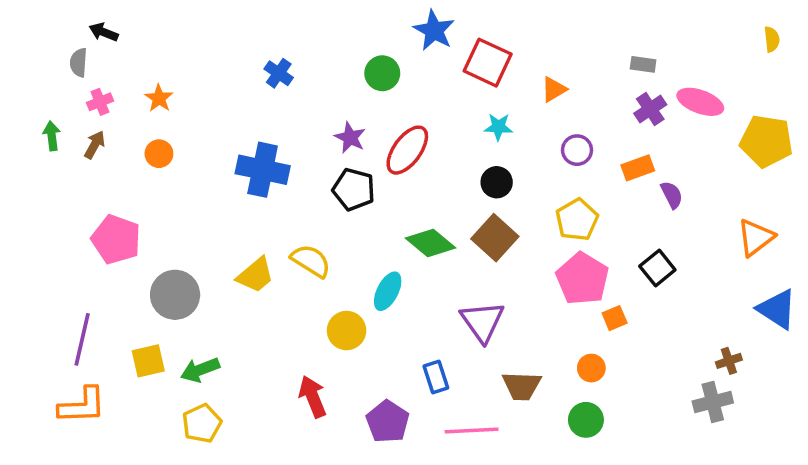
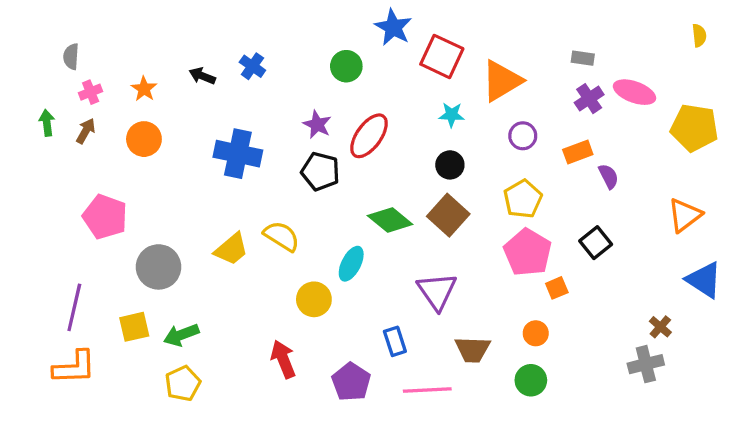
black arrow: (104, 32) -> (202, 76), moved
orange triangle: (554, 89) -> (502, 81), size x1.8
orange circle: (159, 154) -> (144, 139), size x1.4
brown cross: (729, 361) -> (660, 327), turned -30

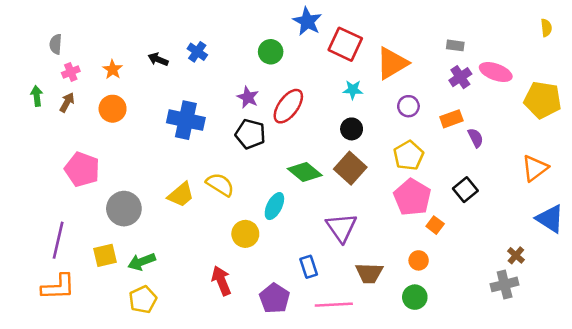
orange square: (557, 288) -> (435, 225), turned -30

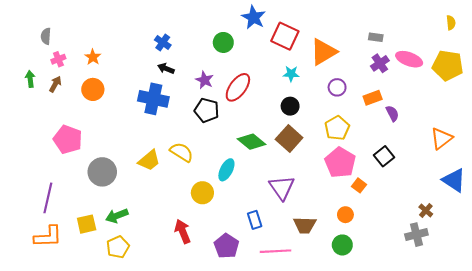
black arrow: (158, 59) -> (166, 69), moved
yellow pentagon: (543, 100) -> (448, 65), moved
yellow square: (105, 255) -> (87, 224), moved

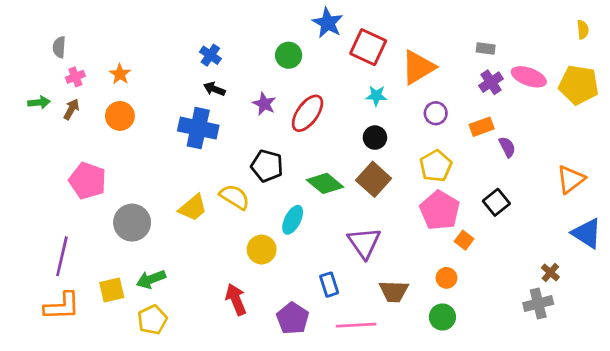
green arrow: (30, 79) -> (39, 102), turned 91
black pentagon: (207, 110) -> (267, 166), moved

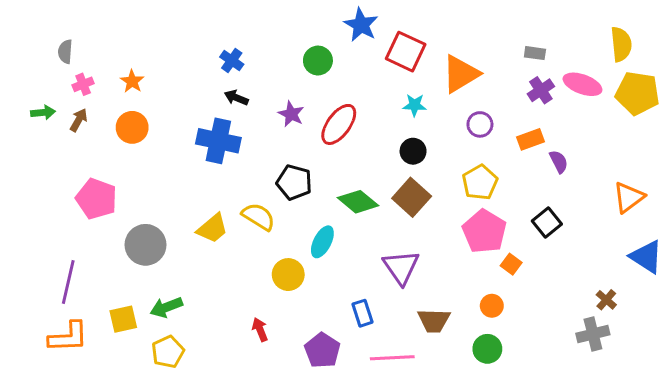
yellow semicircle: (583, 30) -> (621, 44), moved, size x1.6
red arrow: (236, 299) -> (260, 330), size x0.7

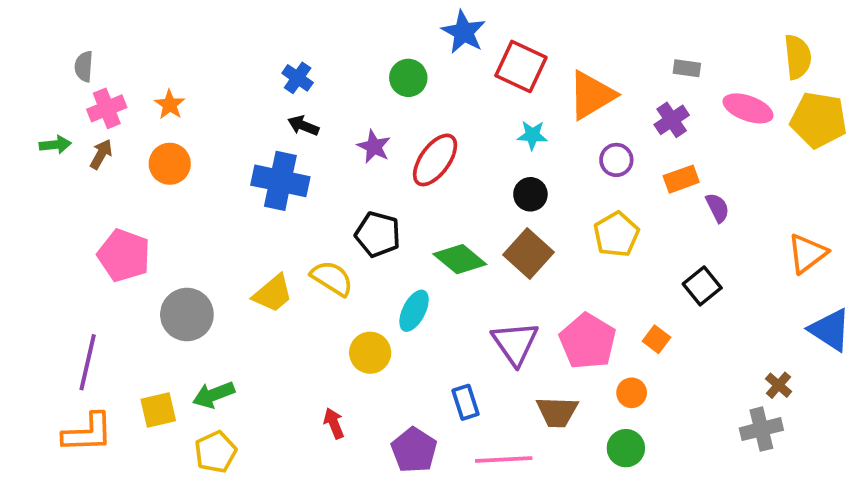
pink cross: (83, 84) -> (107, 108), size x1.4
purple cross: (541, 90) -> (672, 120), moved
pink pentagon: (484, 231) -> (588, 341), moved

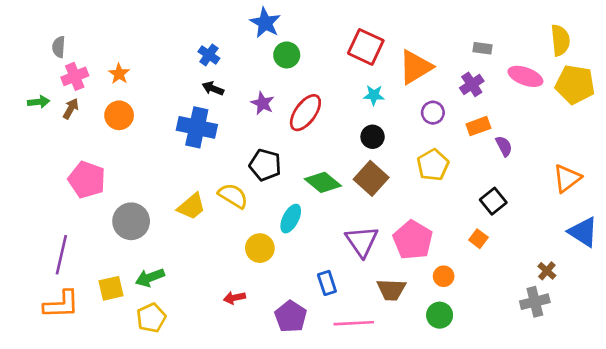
blue star: (464, 32) -> (265, 23), moved
orange square: (656, 339) -> (478, 239), moved
red arrow: (334, 423) -> (234, 298), turned -80

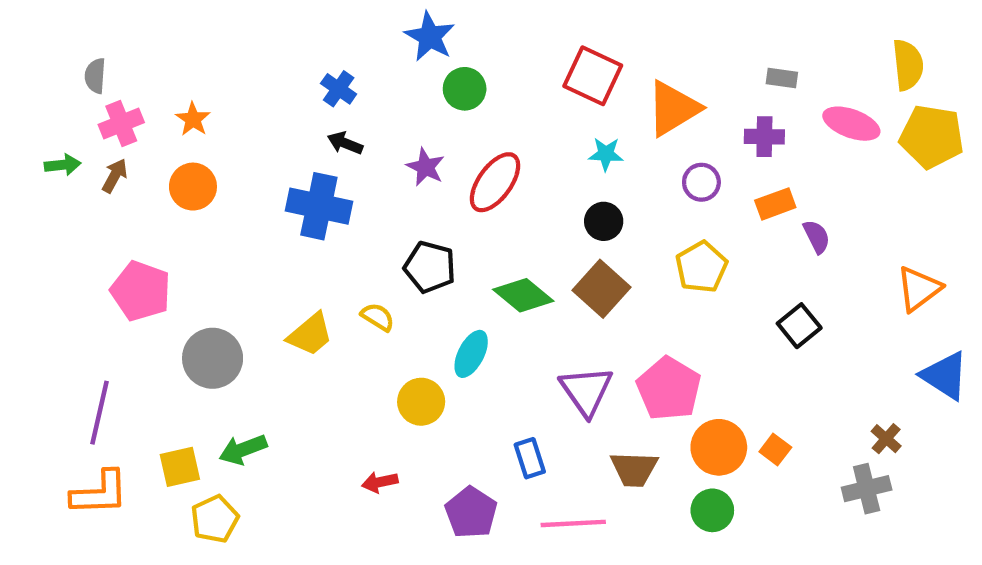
purple cross: (472, 84) -> (764, 137), turned 35
yellow semicircle: (233, 196) -> (378, 317), size x0.7
orange square: (478, 239) -> (775, 450), moved
orange circle: (444, 276) -> (719, 447), size x1.6
yellow pentagon: (151, 318) -> (215, 519), moved

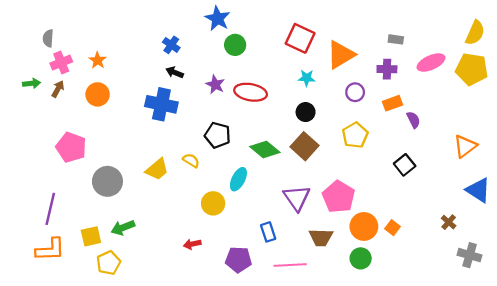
yellow semicircle: (908, 65) -> (475, 33), moved, turned 30
pink ellipse: (851, 124) -> (431, 63), turned -44
red ellipse: (495, 182) -> (251, 92), turned 64
gray cross: (867, 489) -> (470, 255), moved, turned 30
purple pentagon: (471, 513) -> (238, 259), turned -30

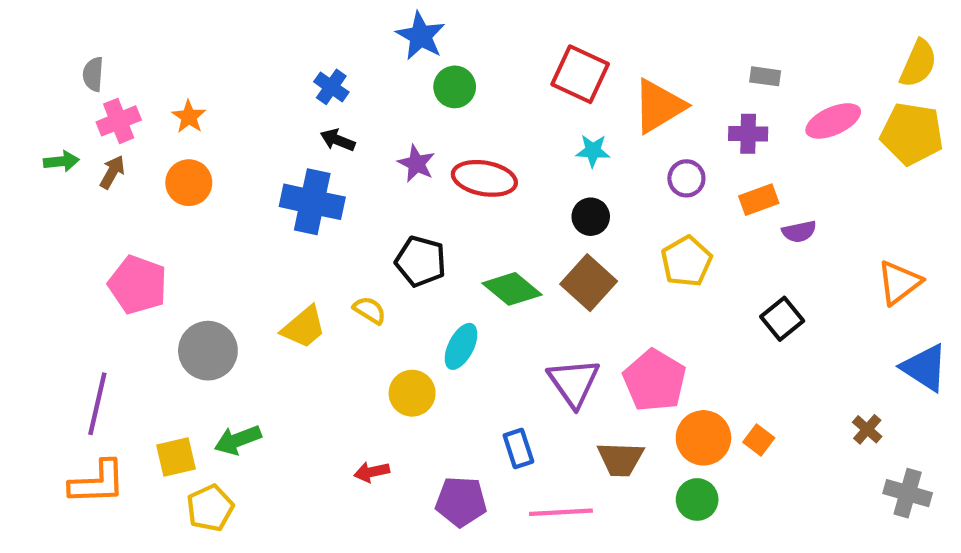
purple semicircle: (413, 120) -> (799, 232), turned 105

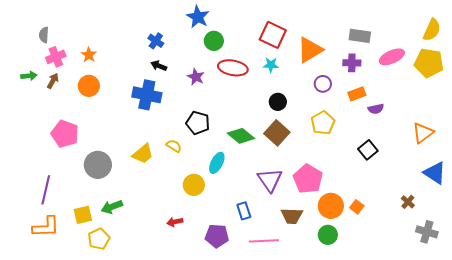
gray rectangle: (765, 76) -> (360, 36), size x1.5
cyan star: (593, 151) -> (271, 65), moved
red ellipse: (484, 178) -> (233, 68), moved

